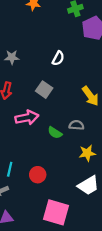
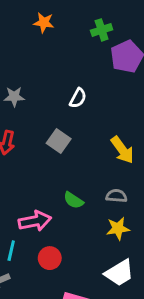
pink arrow: (27, 118) -> (35, 221), moved
gray semicircle: (76, 125) -> (116, 196), moved

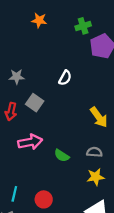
gray square: (59, 141) -> (35, 103), moved
pink arrow: (35, 221) -> (30, 142), moved

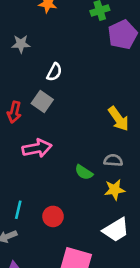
gray star: (17, 77) -> (21, 44), moved
white semicircle: (65, 78) -> (54, 72), moved
green semicircle: (62, 156) -> (84, 172), moved

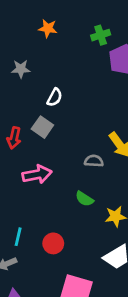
gray semicircle: (113, 160) -> (94, 161), moved

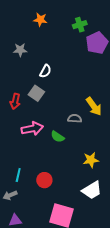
green semicircle: (84, 199) -> (58, 137), moved

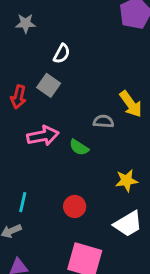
red circle: (44, 180) -> (75, 206), moved

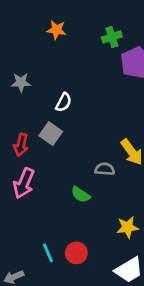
gray star: (26, 23) -> (21, 82), moved
pink arrow: (43, 136) -> (24, 183), moved, turned 124
cyan line: (23, 202) -> (48, 253), moved, turned -36

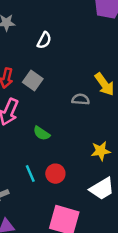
gray square: (51, 134) -> (33, 81), moved
green semicircle: (81, 195) -> (42, 133), moved

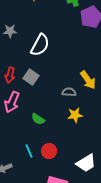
white semicircle: (44, 40) -> (40, 45), size x1.6
yellow star: (101, 151) -> (75, 115), moved

